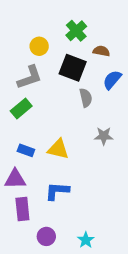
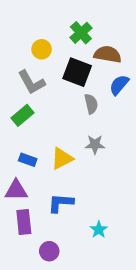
brown semicircle: (101, 51) -> (108, 54), size x1.5
gray L-shape: (30, 77) -> (31, 82), turned 80
gray star: (104, 136) -> (95, 145), moved
yellow triangle: (58, 149) -> (62, 158), turned -40
cyan star: (86, 240) -> (99, 230), moved

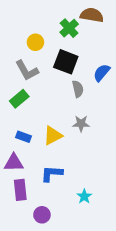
brown semicircle: (108, 54) -> (92, 15), moved

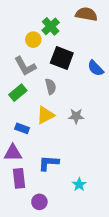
green cross: (69, 28) -> (51, 26), moved
blue semicircle: (102, 73) -> (96, 68), turned -84
gray semicircle: (78, 89) -> (51, 87), moved
yellow triangle: (53, 136) -> (46, 115), moved

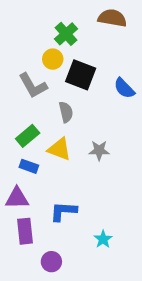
yellow circle: (33, 40) -> (53, 59), moved
green rectangle: (18, 93) -> (28, 136), moved
yellow triangle: (46, 115) -> (59, 149), turned 48

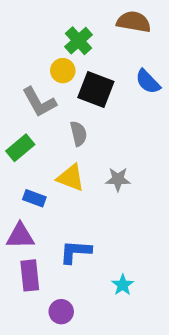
blue semicircle: (124, 88) -> (148, 82), moved
green rectangle: (28, 136) -> (20, 148), moved

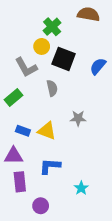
blue semicircle: (148, 82) -> (98, 66), moved, turned 84
yellow triangle: (71, 178) -> (47, 131), moved

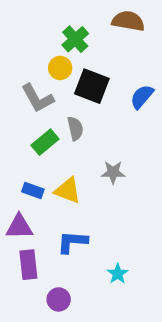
green rectangle: (14, 97) -> (45, 142), moved

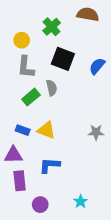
yellow circle: (60, 68) -> (22, 40), moved
gray L-shape: (37, 98) -> (26, 67), turned 35
gray star: (113, 172) -> (96, 132), moved
cyan star: (118, 274) -> (81, 201), moved

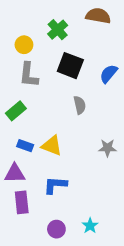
gray semicircle: (52, 88) -> (80, 105), moved
green rectangle: (31, 97) -> (16, 111), moved
purple circle: (40, 205) -> (56, 229), moved

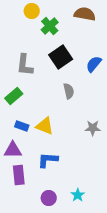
yellow circle: (24, 45) -> (32, 11), moved
black square: (70, 66) -> (61, 57), turned 35

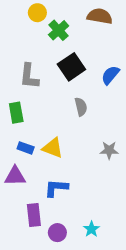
green rectangle: (14, 96) -> (16, 113), turned -60
purple rectangle: (19, 175) -> (34, 215), moved

